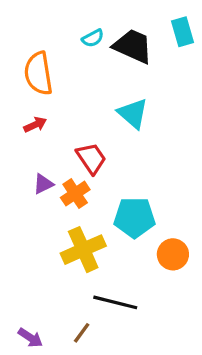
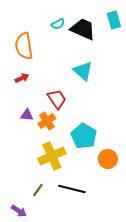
purple triangle: (43, 184) -> (27, 115), turned 32
cyan pentagon: (134, 218) -> (84, 136), turned 30
brown line: (82, 333) -> (38, 190), moved

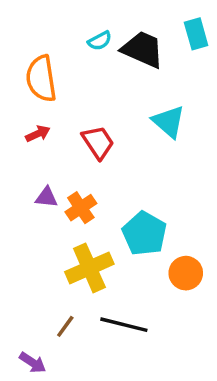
cyan triangle: (83, 71) -> (169, 122), moved
red trapezoid: (57, 99) -> (98, 142), moved

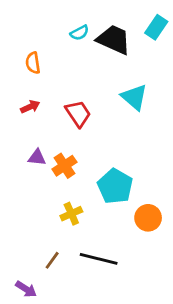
cyan rectangle: (196, 34) -> (156, 27), turned 50
orange semicircle: (41, 79) -> (33, 63), size x0.6
yellow cross: (89, 268) -> (71, 214), size x0.6

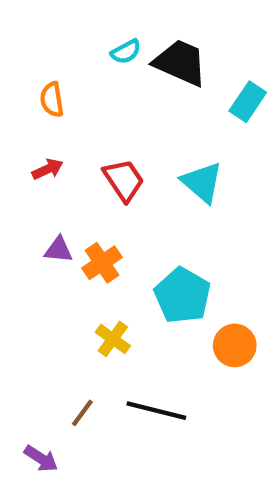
cyan rectangle: (156, 27) -> (248, 102), moved
cyan triangle: (134, 97) -> (202, 182), moved
yellow cross: (71, 214) -> (113, 339), turned -30

